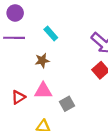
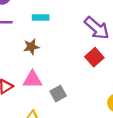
cyan rectangle: (51, 34) -> (41, 17), turned -48

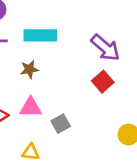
cyan rectangle: (41, 17) -> (40, 35), size x1.6

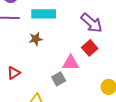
pink triangle: (31, 107) -> (71, 63), moved

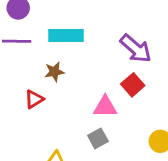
red triangle: (14, 73) -> (34, 99), moved
gray square: (59, 79) -> (98, 138), moved

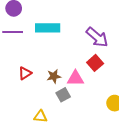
brown star: (54, 72) -> (54, 76), moved
gray square: (98, 138) -> (63, 95), moved

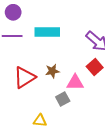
red triangle: (25, 73) -> (24, 77), size x1.6
brown star: (54, 76) -> (52, 71), moved

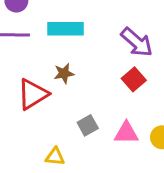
brown star: (52, 71) -> (64, 73), moved
pink triangle: (75, 82) -> (126, 133), moved

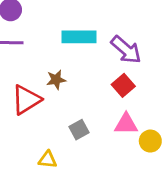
cyan rectangle: (65, 29) -> (79, 37), moved
pink triangle: (126, 133) -> (126, 124), moved

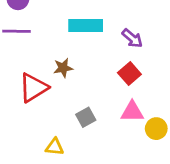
purple arrow: (126, 50) -> (132, 38), size x0.7

